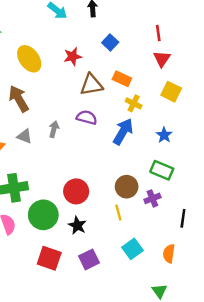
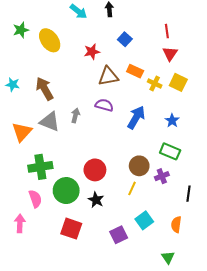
yellow ellipse: (29, 59) -> (50, 40), moved
yellow cross: (134, 103) -> (155, 84), moved
gray triangle: (25, 136) -> (50, 122), size x1.5
yellow line: (118, 212) -> (132, 188), turned 40
purple square: (89, 259) -> (119, 235), moved

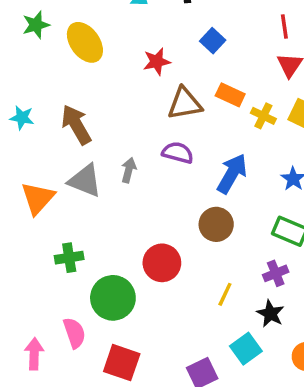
brown circle: (139, 166) -> (216, 224), moved
green cross: (40, 167) -> (69, 258), size x0.7
pink semicircle: (35, 199) -> (74, 333), moved
black star: (96, 200) -> (270, 314), moved

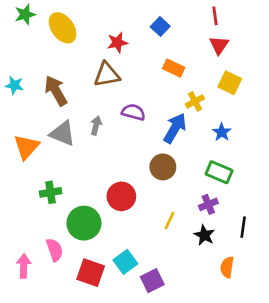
brown triangle: (185, 104) -> (107, 75), moved
yellow cross: (263, 116) -> (195, 101), moved, turned 36
cyan square: (246, 349) -> (125, 262), moved

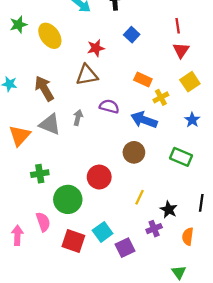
orange rectangle: (174, 68) -> (143, 79), moved
yellow square: (230, 83) -> (190, 82), turned 30
blue arrow: (175, 128) -> (144, 120), turned -100
blue star: (222, 132) -> (192, 120), moved
purple cross: (208, 204) -> (154, 229), moved

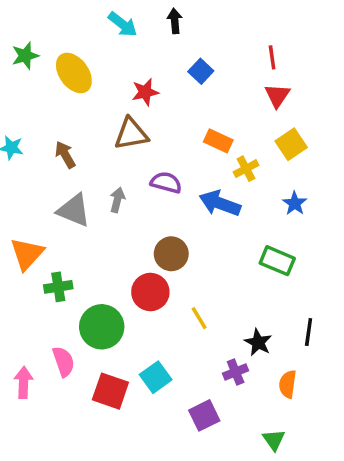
brown arrow: (44, 88) -> (65, 155), size x0.7
orange triangle: (20, 136) -> (27, 254), moved
brown circle: (134, 152) -> (171, 254), moved
yellow line: (140, 197) -> (199, 318), moved, turned -56
purple square: (125, 248) -> (204, 415), moved

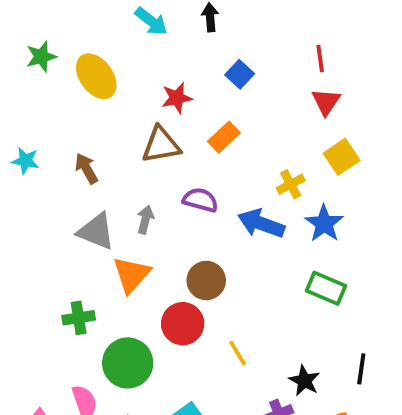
orange rectangle: (218, 141) -> (224, 137), moved, turned -68
blue star: (295, 203) -> (324, 224), moved, size x1.4
orange triangle: (27, 254) -> (132, 275), moved

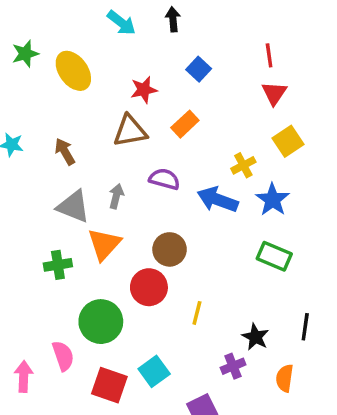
green cross: (79, 318) -> (58, 265), moved
yellow line: (238, 353) -> (197, 313), turned 45

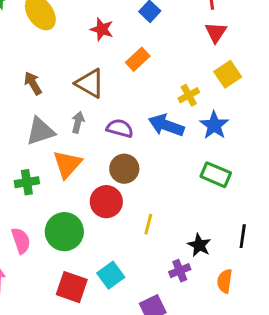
red star: (144, 90) -> (102, 29), turned 30
brown triangle: (130, 131) -> (90, 83), moved, turned 40
purple semicircle: (164, 179) -> (120, 128), moved
gray triangle: (73, 206) -> (40, 131), turned -40
pink semicircle: (63, 356) -> (21, 241), moved

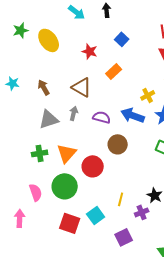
orange triangle: (67, 164) -> (67, 153), moved
brown circle: (124, 169) -> (118, 144), moved
yellow line: (148, 224) -> (121, 199), moved

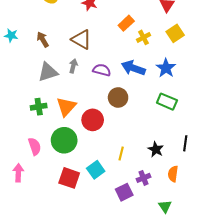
orange rectangle: (114, 71) -> (126, 23), moved
yellow cross: (148, 95) -> (144, 37), moved
purple cross: (142, 212) -> (144, 178), moved

